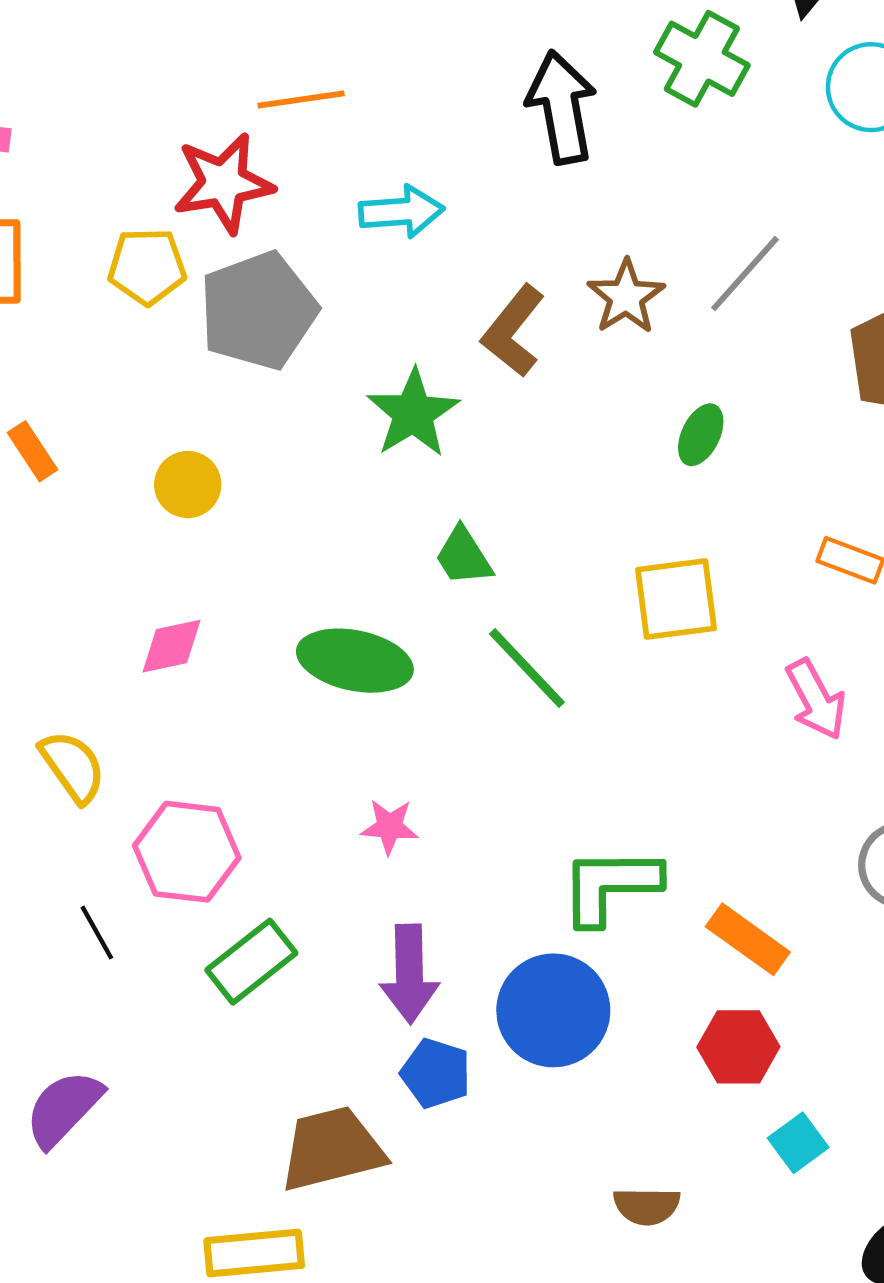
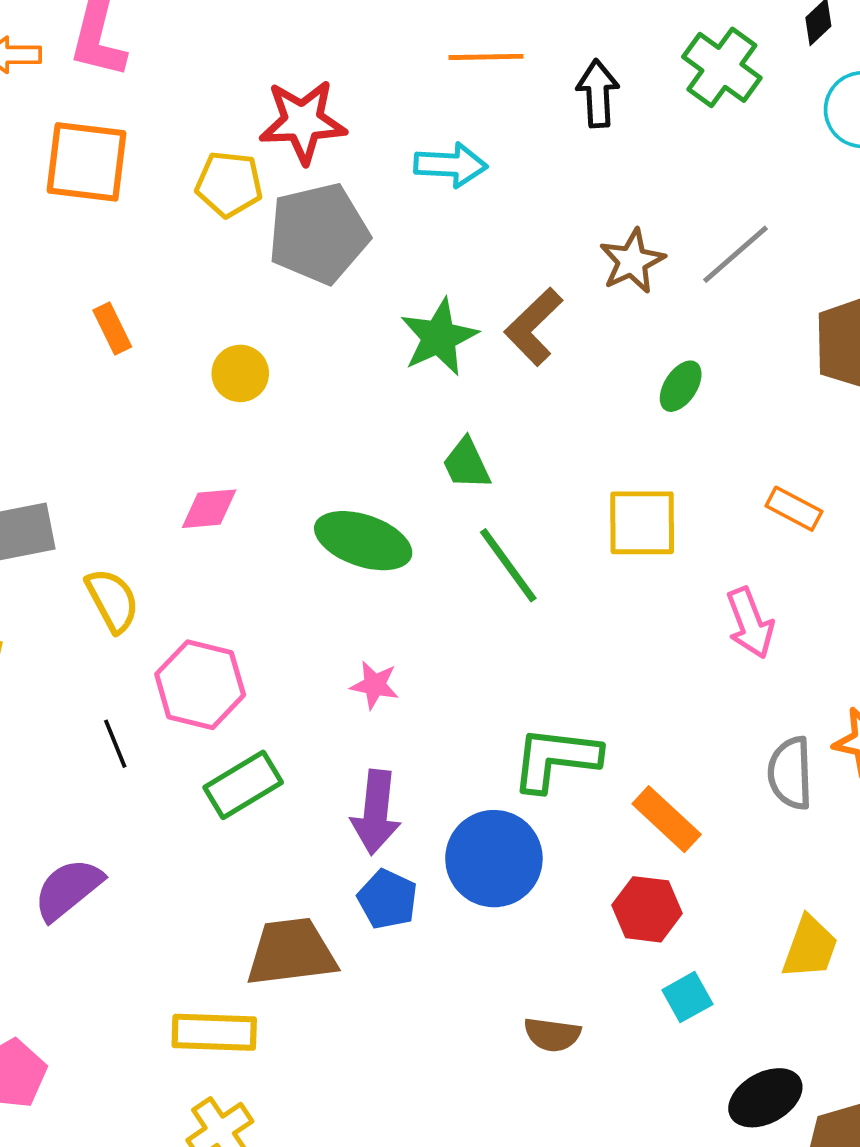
orange line: (301, 100) -> (486, 57), moved
black arrow: (562, 107) -> (598, 93), size x0.7
brown L-shape: (513, 331) -> (534, 327), moved

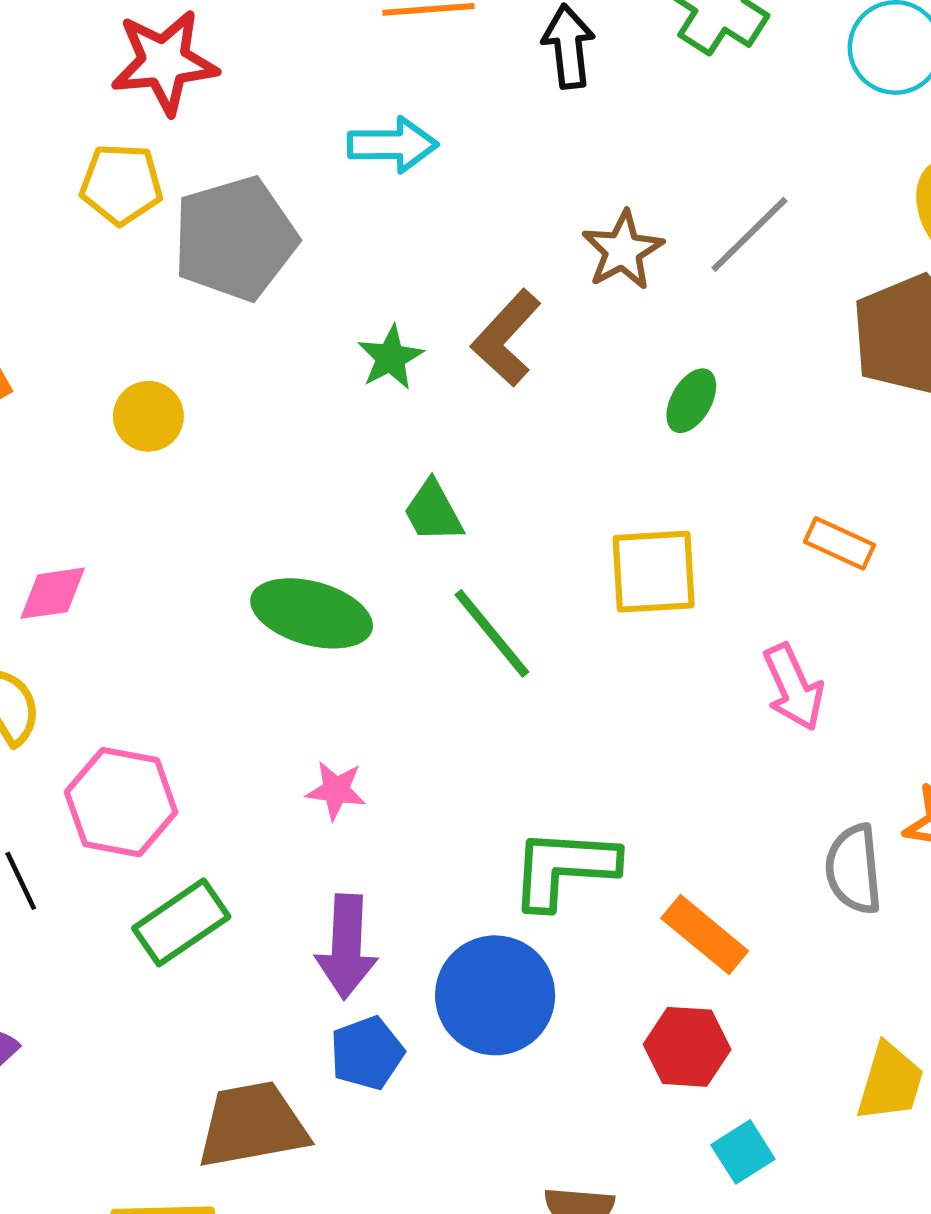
red star: (303, 122) -> (164, 62), moved
green star: (439, 337) -> (391, 358), size x0.7
pink diamond: (209, 509) -> (53, 593), moved
blue pentagon: (387, 899) -> (367, 1053), turned 30

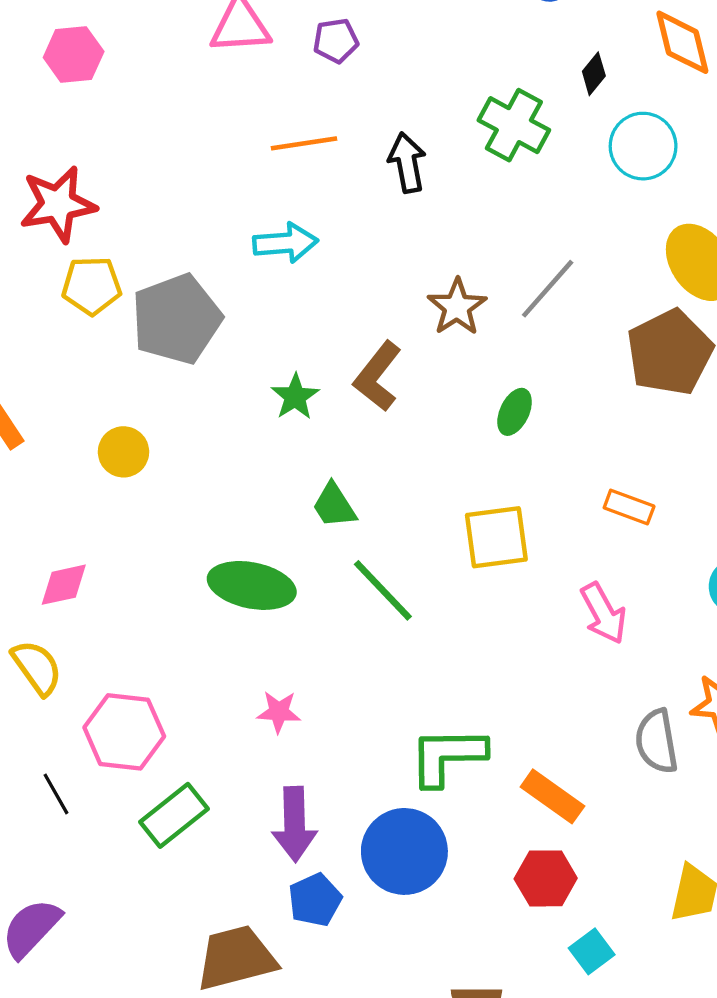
red star: (164, 62) -> (58, 204), moved

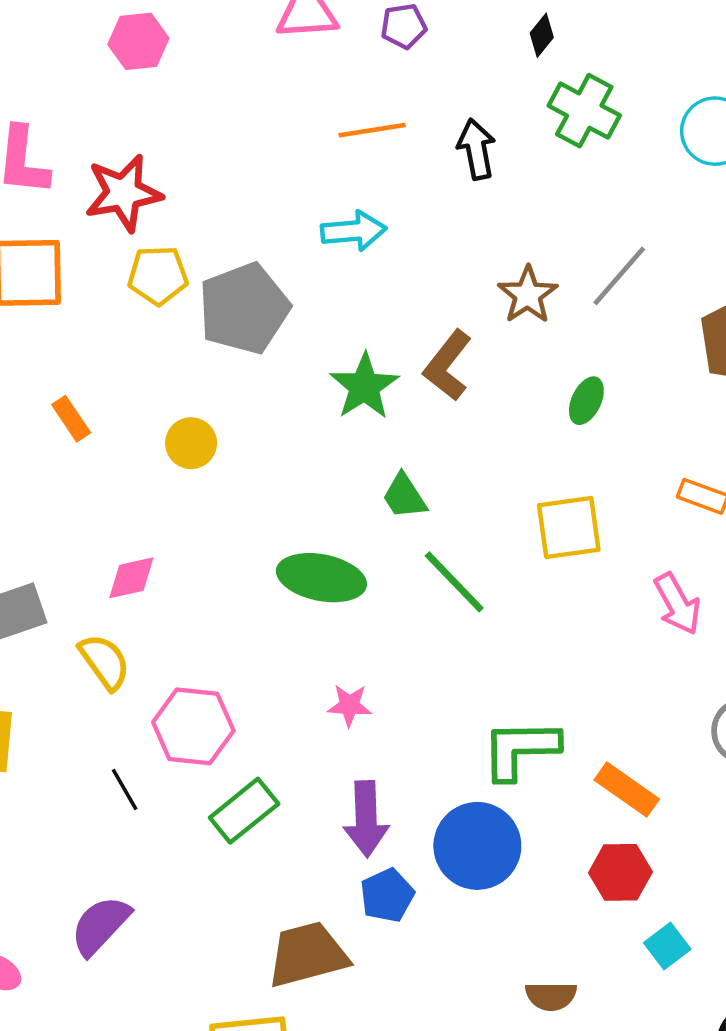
black diamond: (594, 74) -> (542, 35), moved
green star: (295, 397) -> (364, 386), size x1.4

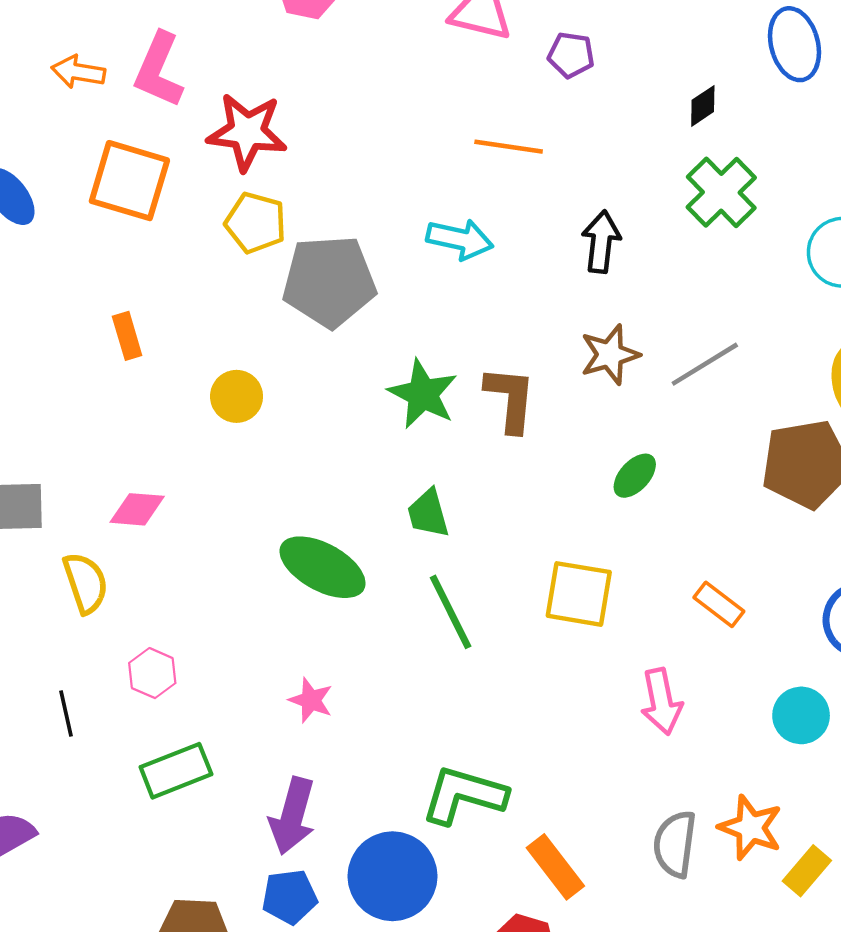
black arrow: (476, 149) -> (601, 242), moved
brown L-shape: (448, 365) -> (510, 399), turned 130
green star: (364, 386) -> (423, 394), turned -30
pink hexagon: (193, 726) -> (152, 673), size x0.6

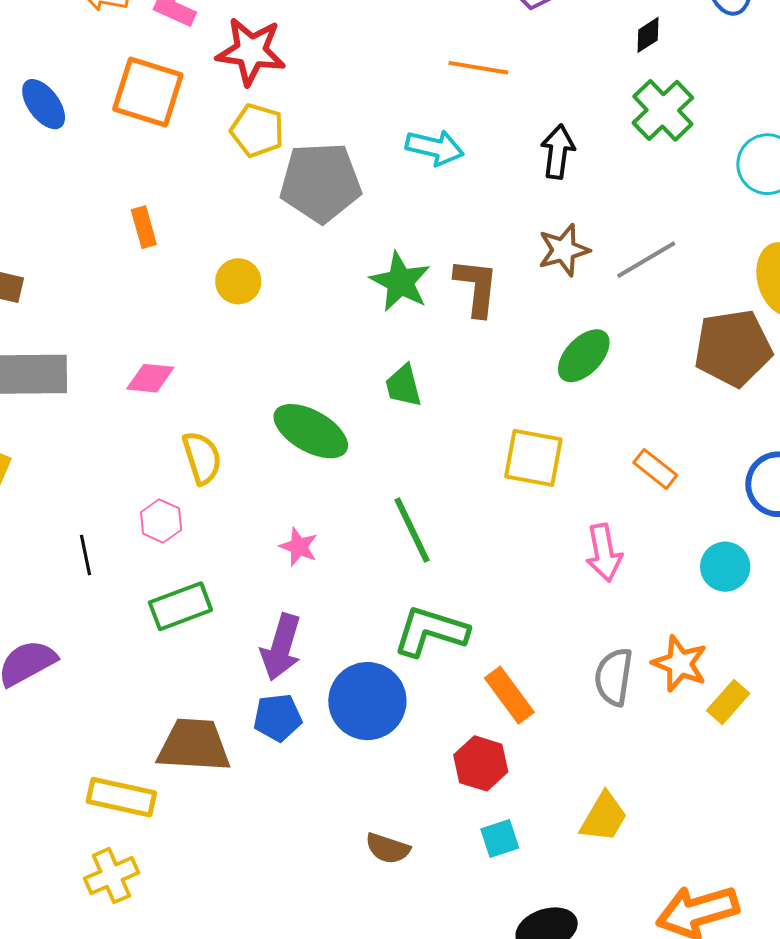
green ellipse: (635, 476) -> (584, 356), size x1.4
yellow semicircle: (86, 583) -> (202, 458), moved
green line: (451, 612) -> (412, 530), moved

